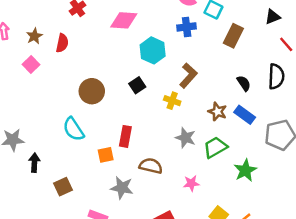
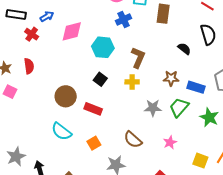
blue rectangle: (245, 115) -> (196, 87), moved
red rectangle: (125, 136) -> (93, 109), moved, turned -60
brown semicircle: (151, 166) -> (133, 140), turned -132

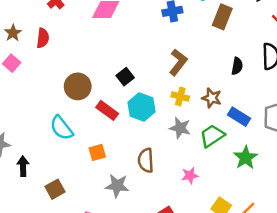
cyan hexagon: (103, 47) -> (141, 107), moved
black semicircle: (184, 49) -> (237, 66), turned 48
yellow cross: (132, 82) -> (180, 96), moved
brown semicircle: (133, 140) -> (146, 160), turned 30

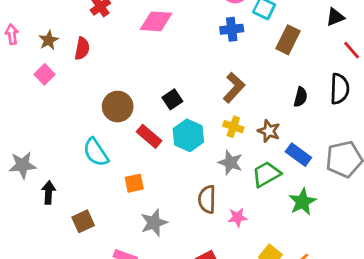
brown semicircle: (146, 160) -> (207, 199), moved
gray star: (117, 186) -> (154, 223), turned -30

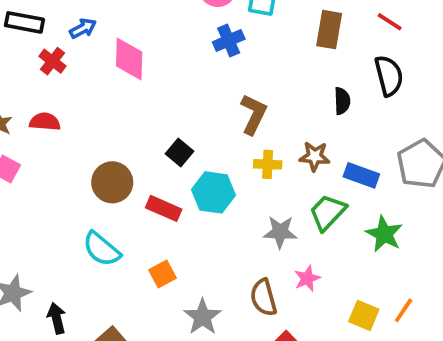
pink diamond: (156, 21) -> (129, 59), turned -76
brown rectangle: (288, 40) -> (329, 30), moved
red semicircle: (82, 49) -> (45, 122), turned -80
gray star: (230, 162) -> (280, 232), moved
brown semicircle: (207, 199) -> (263, 298), moved

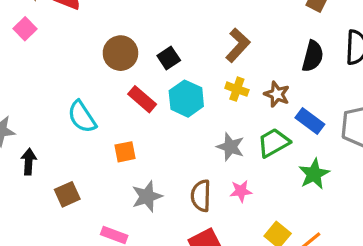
black semicircle: (342, 101) -> (313, 56), size x1.4
brown circle: (112, 182) -> (120, 53), moved

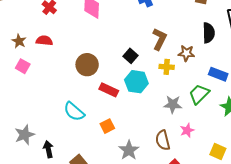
black square: (169, 58) -> (131, 56), moved
brown star: (277, 94) -> (186, 53), moved

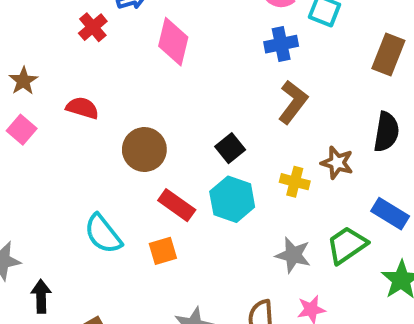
brown L-shape: (160, 39) -> (293, 102), moved
red semicircle: (44, 41) -> (82, 108), moved
orange square: (107, 126) -> (163, 251), moved

